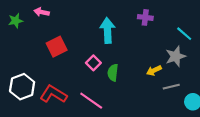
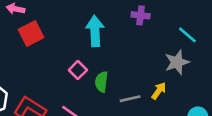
red square: (57, 47) -> (31, 34), moved
yellow arrow: (154, 70) -> (159, 91), moved, turned 152
gray line: (171, 87) -> (130, 99), moved

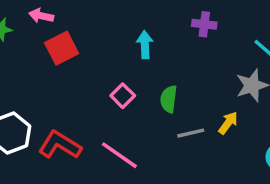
cyan arrow: (95, 31) -> (145, 45), size x0.7
green semicircle: (101, 82) -> (169, 99), moved

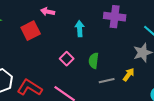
pink arrow: (41, 16) -> (48, 12), moved
purple cross: (204, 24) -> (115, 17), size x1.5

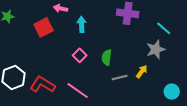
cyan arrow: (80, 29) -> (82, 24), moved

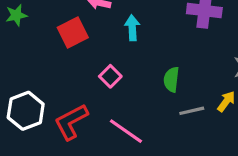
pink square: (80, 55) -> (110, 76), moved
red L-shape: (43, 85) -> (71, 122), turned -60

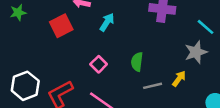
cyan arrow: (132, 28) -> (107, 22), turned 36
pink square: (110, 76) -> (99, 64), moved

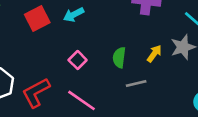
cyan arrow: (107, 22) -> (74, 15), moved, turned -150
yellow arrow: (179, 79) -> (154, 54), moved

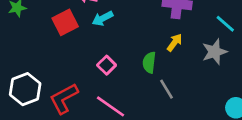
yellow arrow: (154, 54) -> (175, 42), moved
gray line: (136, 84) -> (167, 89), turned 72

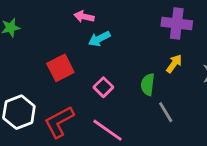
red square: (65, 22) -> (60, 68), moved

